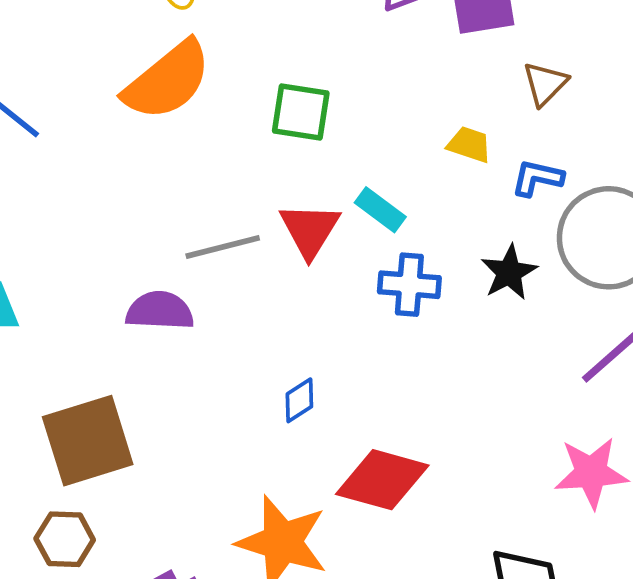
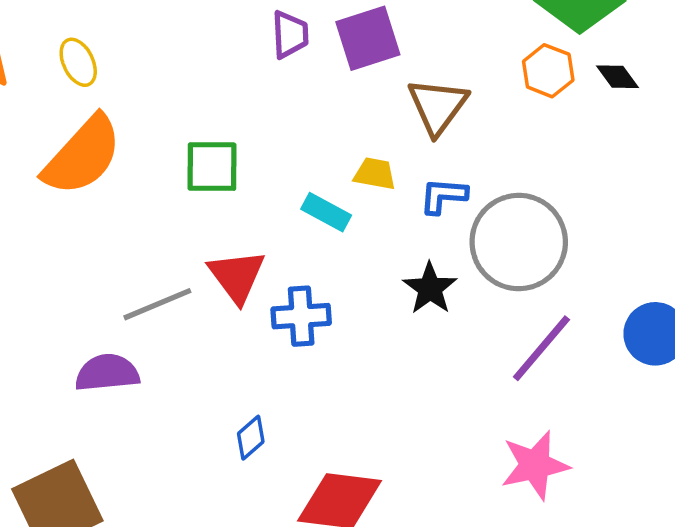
brown triangle: (545, 84) -> (438, 106), size x1.4
cyan rectangle: (380, 210) -> (326, 212), moved
blue cross: (409, 285) -> (301, 316), moved

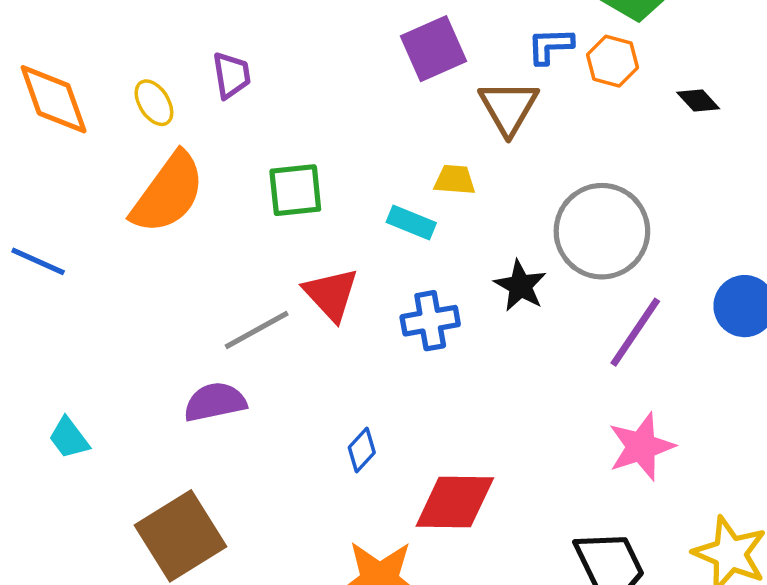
purple trapezoid: (290, 34) -> (231, 75), moved
black diamond: (617, 77) -> (698, 101), moved
blue L-shape: (443, 196) -> (550, 46), moved
blue cross: (301, 316) -> (430, 321), moved

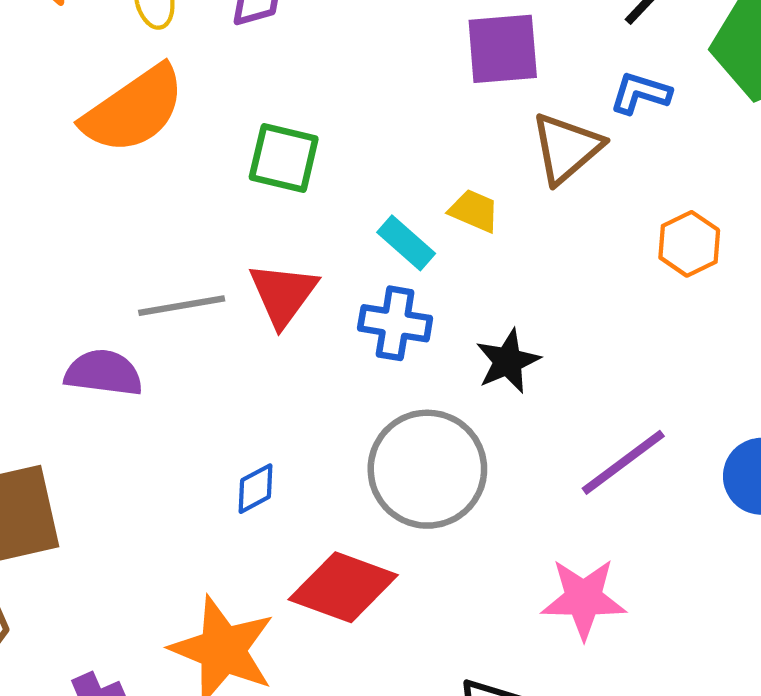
orange hexagon: (613, 61) -> (689, 244), moved
gray circle: (602, 231) -> (427, 469), moved
blue cross: (430, 321) -> (395, 323), moved

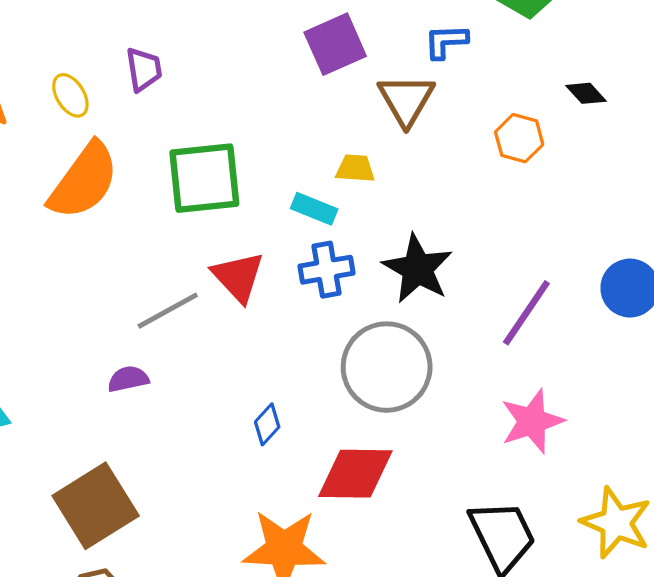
green square: (284, 158) -> (204, 178), size x1.4
black star: (508, 361) -> (418, 269), size x1.4
purple semicircle: (104, 373) -> (128, 379), size x0.7

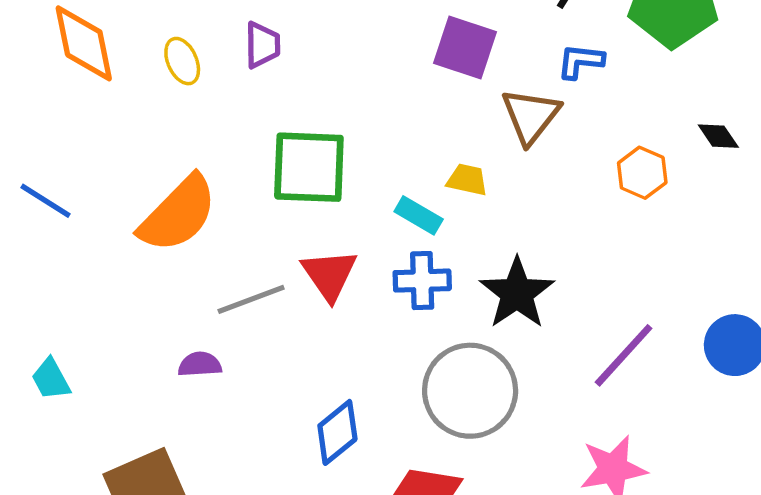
purple square: (335, 44) -> (465, 48), turned 34
orange semicircle: (84, 181) -> (178, 214), moved
blue diamond: (267, 424) -> (337, 432), size x1.5

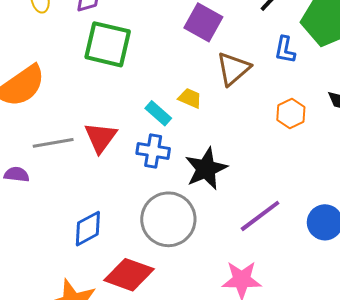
blue L-shape: (580, 61) -> (285, 50), moved, turned -96
green square: (309, 167) -> (108, 44), moved

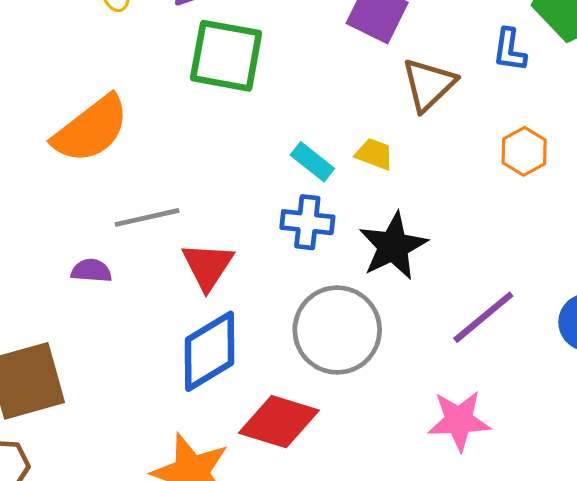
yellow trapezoid: (190, 98) -> (374, 154), moved
red triangle: (101, 137) -> (208, 266), moved
blue diamond: (88, 229) -> (209, 351), size x1.4

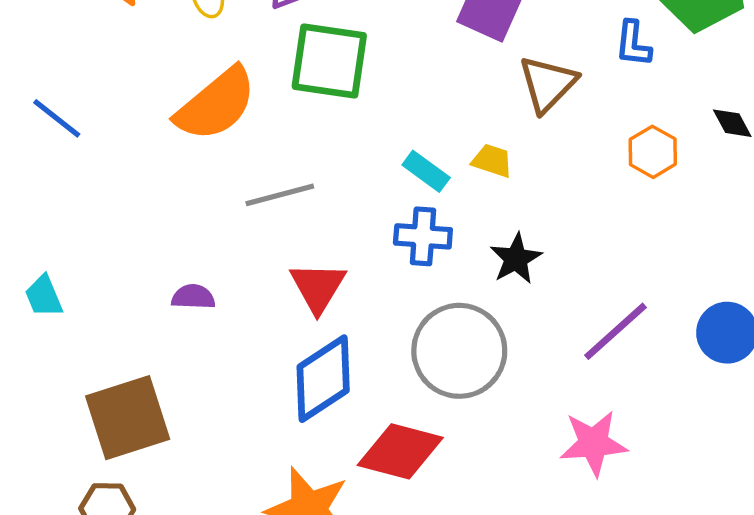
orange semicircle: (91, 129) -> (216, 104), moved
gray line: (147, 217) -> (280, 195), moved
black star: (393, 246) -> (516, 259), size x0.7

